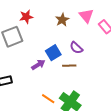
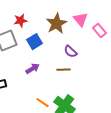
brown star: (62, 20) -> (56, 24), size x1.5
blue square: (53, 53) -> (34, 42), moved

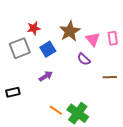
pink triangle: (80, 20) -> (93, 39), moved
pink rectangle: (100, 31) -> (113, 38), turned 32
brown line: (64, 70) -> (110, 77), moved

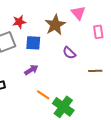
pink triangle: (93, 39) -> (78, 13), moved
blue square: (48, 49) -> (33, 43), turned 35
orange line: (56, 110) -> (43, 95), moved

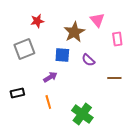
red star: (19, 22) -> (37, 21), moved
blue square: (33, 43) -> (62, 55), moved
orange line: (43, 95) -> (48, 102), moved, turned 40

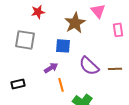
gray square: (24, 49) -> (25, 40), turned 30
purple semicircle: (88, 60) -> (89, 66), moved, size x1.5
orange line: (48, 102) -> (61, 85), moved

